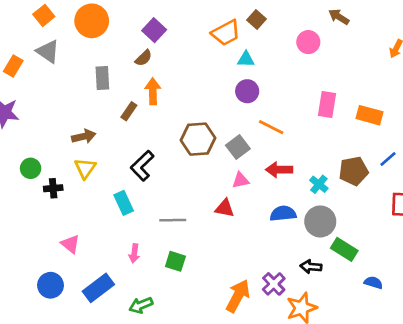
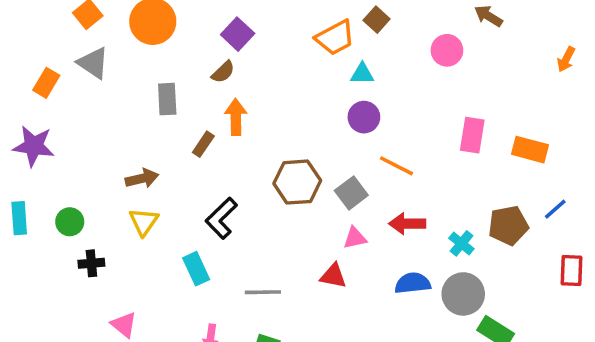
black cross: (53, 188) -> (91, 263), moved

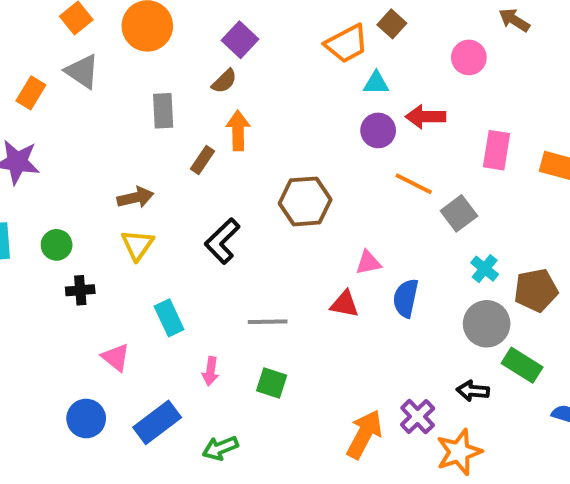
gray square: (351, 193) -> (459, 213), moved
red arrow: (407, 224) -> (425, 117), moved
brown pentagon: (508, 225) -> (536, 290), moved
cyan rectangle: (196, 269) -> (169, 318), moved
blue semicircle: (413, 283) -> (406, 298), moved, turned -72

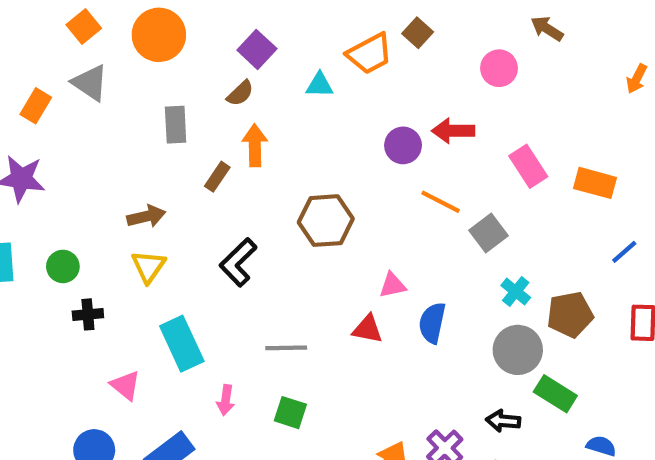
cyan triangle: (376, 83) -> (320, 85), moved
pink rectangle: (496, 150) -> (528, 166), turned -42
cyan rectangle: (169, 318) -> (182, 344), size x1.4

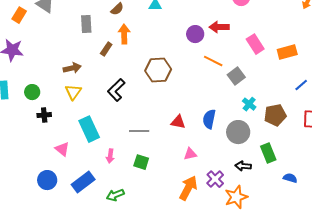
orange rectangle: (595, 183) -> (287, 52), turned -30
pink triangle: (393, 285) -> (190, 154), moved
gray circle: (518, 350) -> (238, 132), moved
green rectangle: (555, 394) -> (268, 153), turned 36

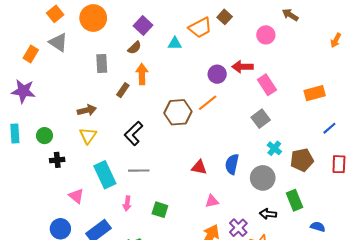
pink rectangle: (255, 44) -> (267, 85), moved
orange line: (213, 61) -> (208, 103), moved, turned -66
gray line: (139, 131) -> (139, 171), moved

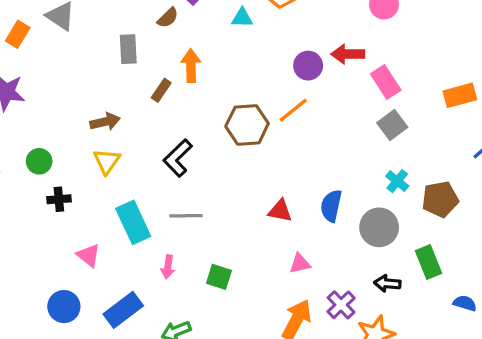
brown semicircle: (135, 48) -> (168, 18), moved
gray square: (261, 119) -> (392, 125), moved

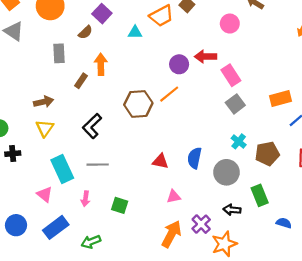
orange rectangle: (460, 95) -> (280, 98), moved
pink triangle: (89, 255) -> (45, 194), moved

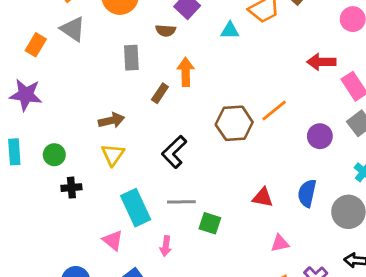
brown semicircle: (85, 32) -> (166, 31), turned 48
purple circle: (179, 64) -> (320, 136), moved
green square: (120, 205) -> (210, 223), moved

